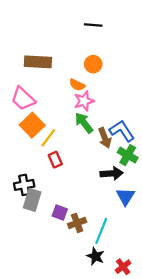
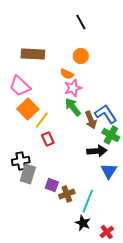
black line: (93, 25) -> (81, 22), turned 56

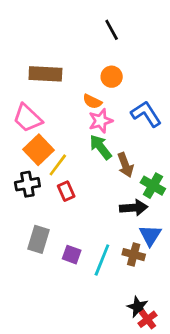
blue L-shape: (106, 114) -> (146, 114), moved
black cross: (21, 161) -> (27, 184), moved
brown cross: (67, 194) -> (134, 255), moved, turned 35
cyan line: (88, 201) -> (102, 260), moved
black star: (83, 223) -> (138, 307), moved

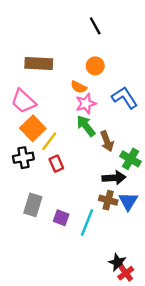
brown cross: (134, 255) -> (108, 200), moved

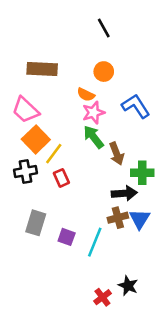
green cross: (131, 159) -> (142, 173), turned -30
brown cross: (108, 200) -> (118, 218), turned -30
red cross: (126, 273) -> (102, 297), moved

